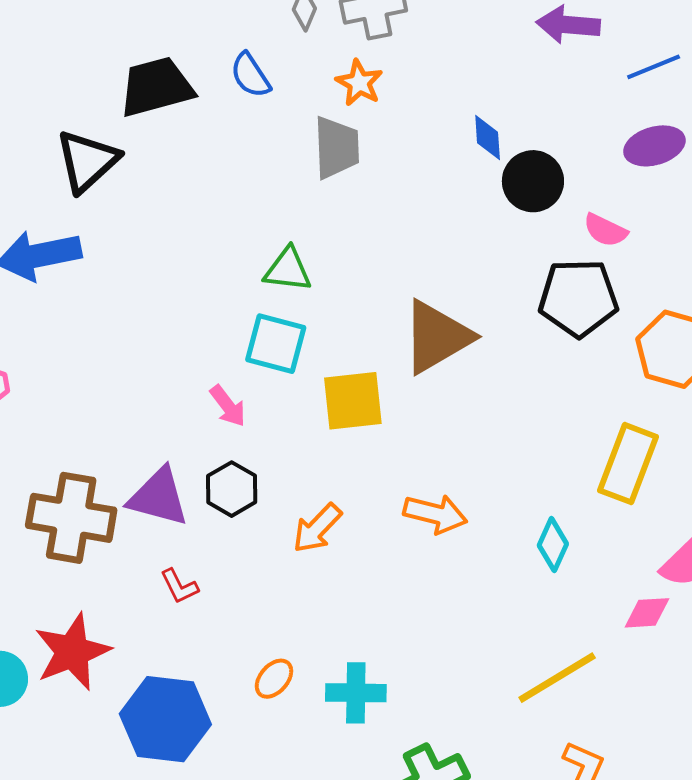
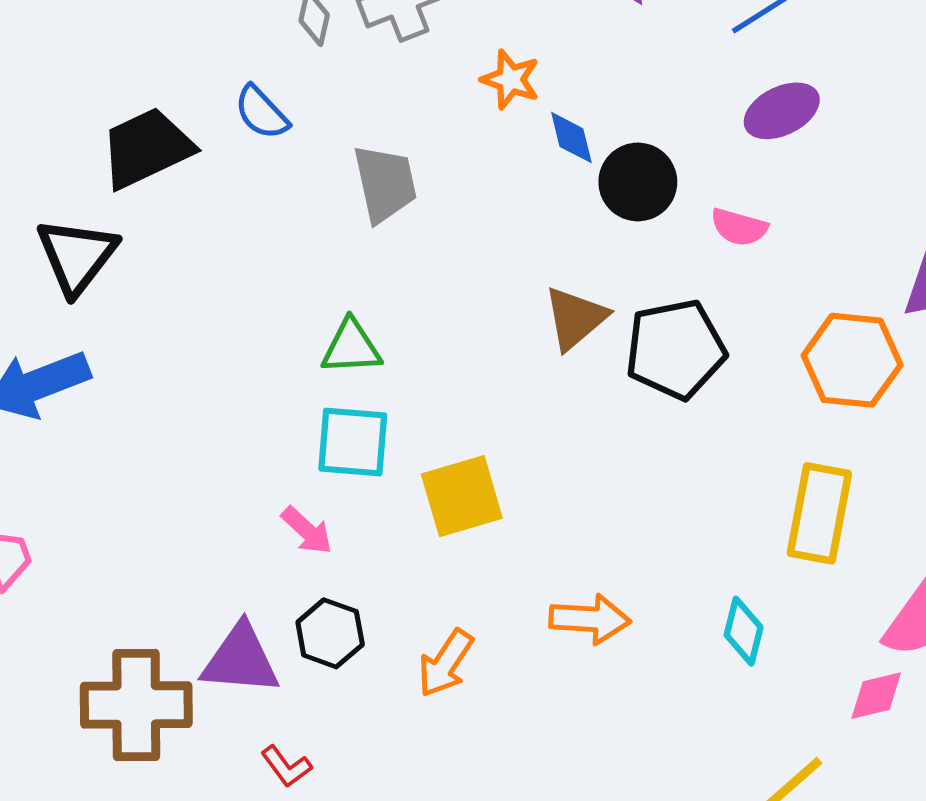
orange star: (359, 83) -> (511, 79), moved
black pentagon: (578, 298) -> (676, 349), moved
brown triangle: (437, 337) -> (575, 318), moved, size x0.7

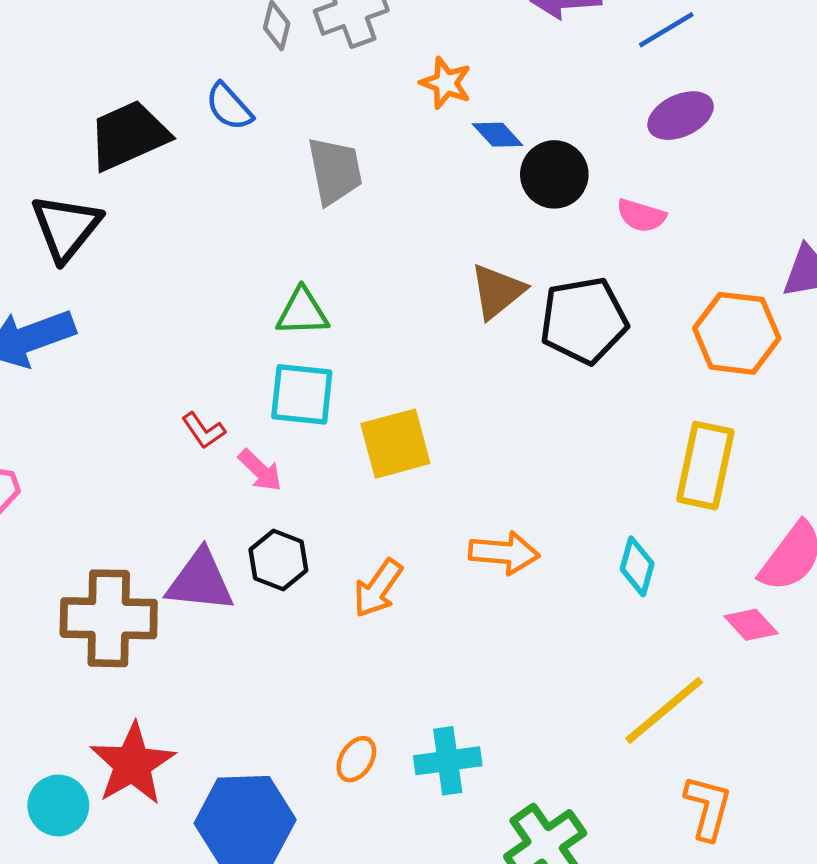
blue diamond: (571, 138) -> (498, 135), turned -30
pink diamond: (876, 696) -> (751, 625), turned 60
red L-shape: (286, 766) -> (203, 430), moved

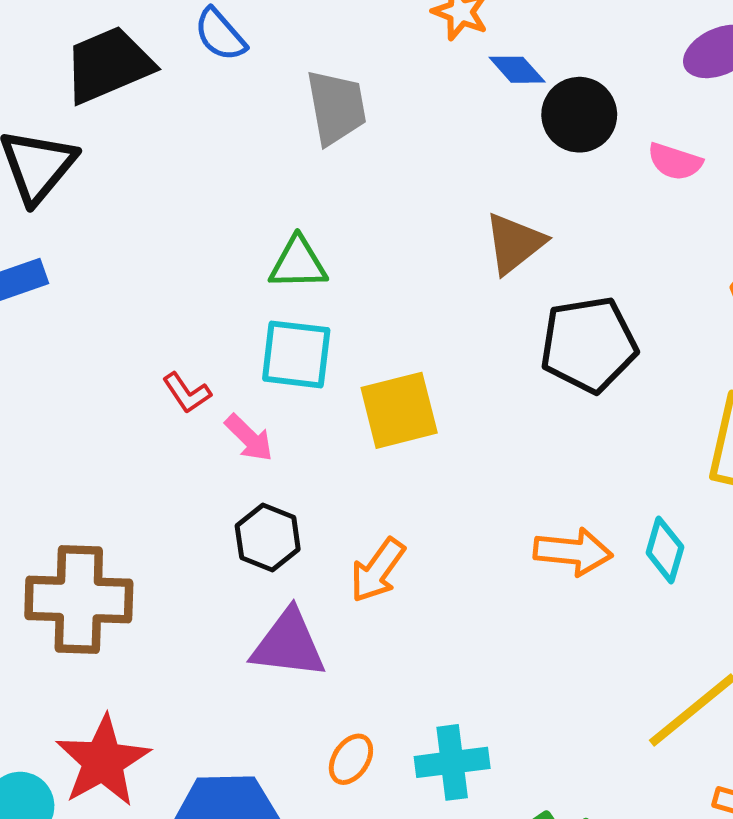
black pentagon: (584, 320) -> (589, 345), moved
orange arrow: (504, 553) -> (573, 552), moved
purple triangle: (200, 581) -> (289, 644), moved

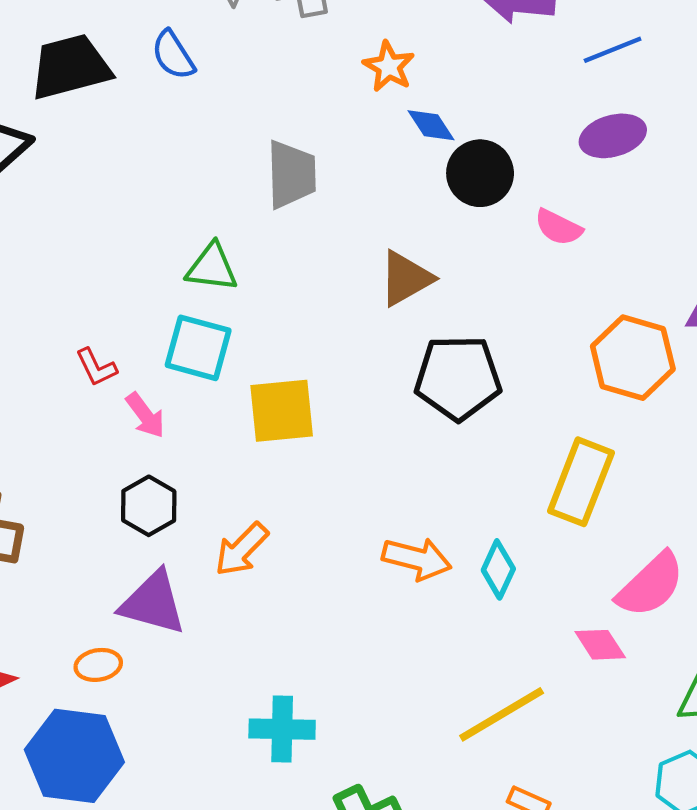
gray trapezoid: (336, 107) -> (291, 174), moved
orange ellipse: (351, 759) -> (98, 665), moved, turned 39

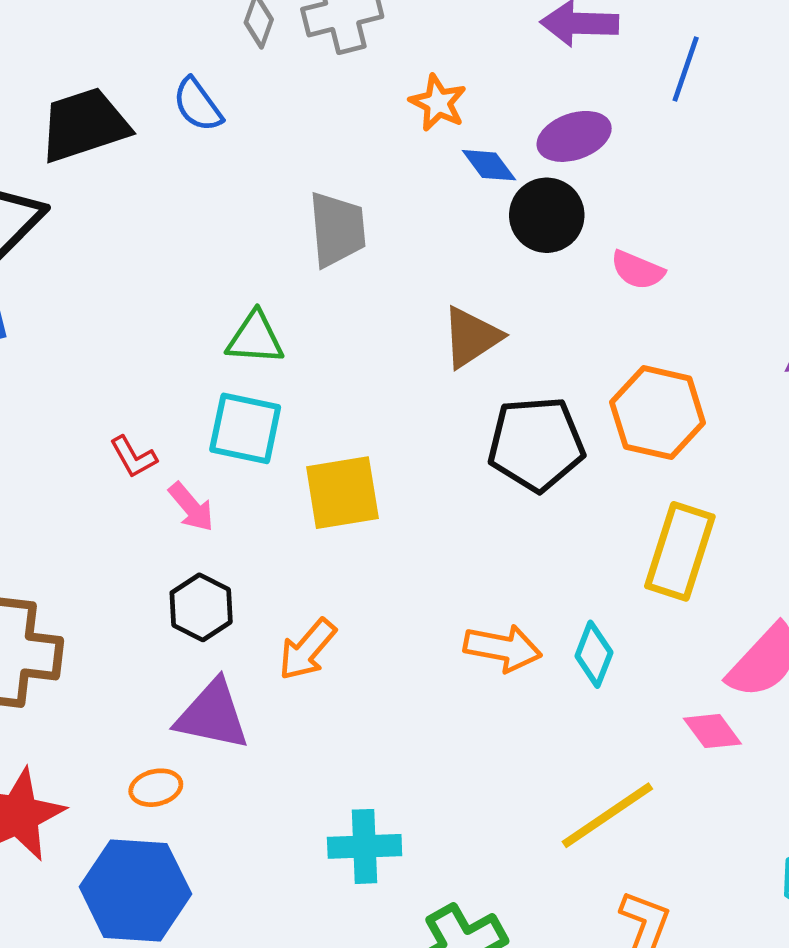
blue line: (613, 50) -> (686, 69), turned -46
purple ellipse: (613, 136) -> (574, 136), moved
orange hexagon: (633, 358) -> (658, 413), moved

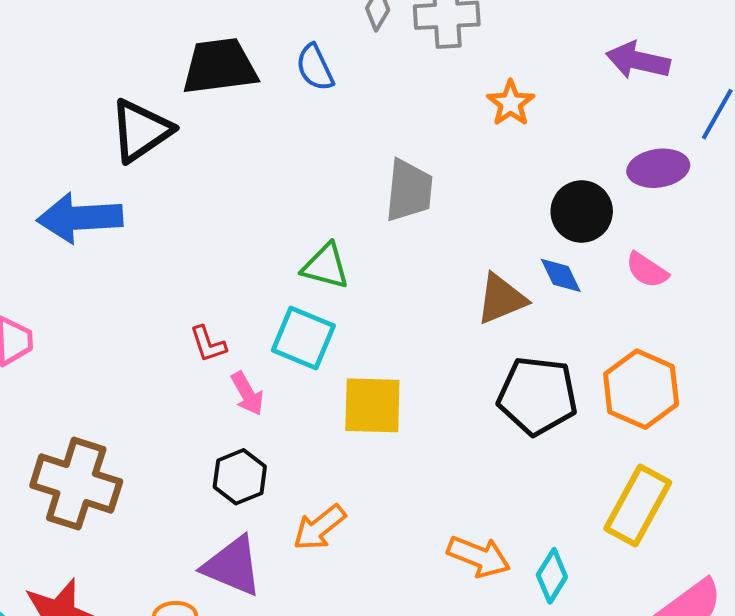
purple ellipse: (574, 136) -> (658, 168), moved
blue diamond: (489, 165) -> (561, 275), moved

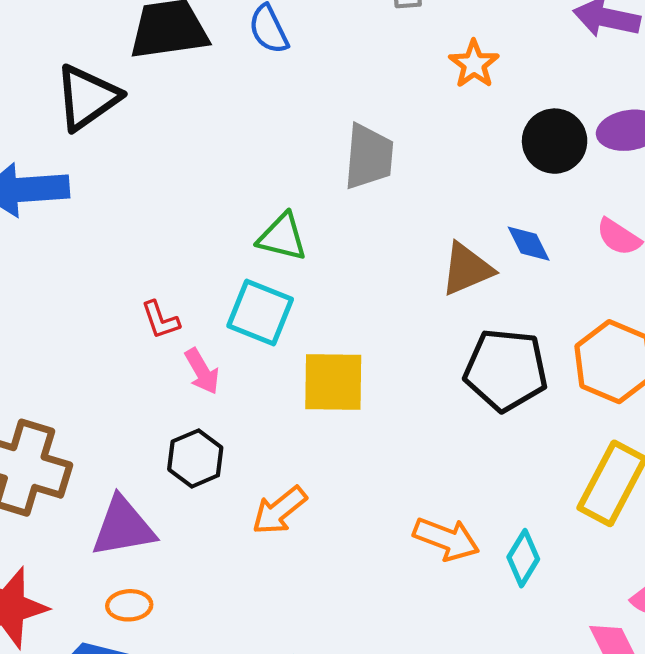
black circle: (582, 211) -> (555, 141), moved
purple triangle: (232, 566) -> (123, 527), moved, turned -32

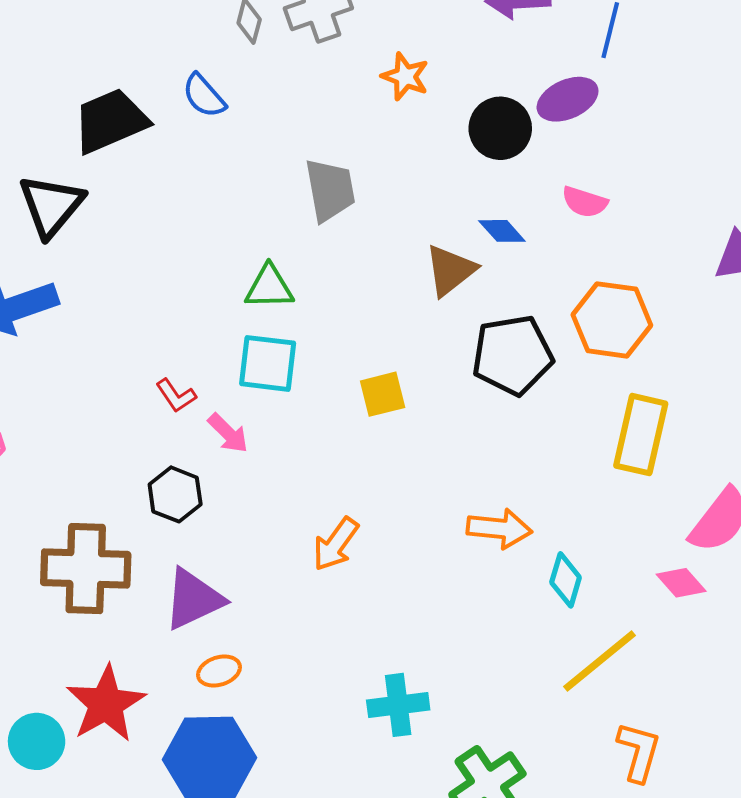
yellow square: (333, 382) -> (383, 394), moved, size x0.7
black hexagon: (195, 458) -> (175, 494), moved
cyan diamond: (523, 558) -> (566, 580), moved

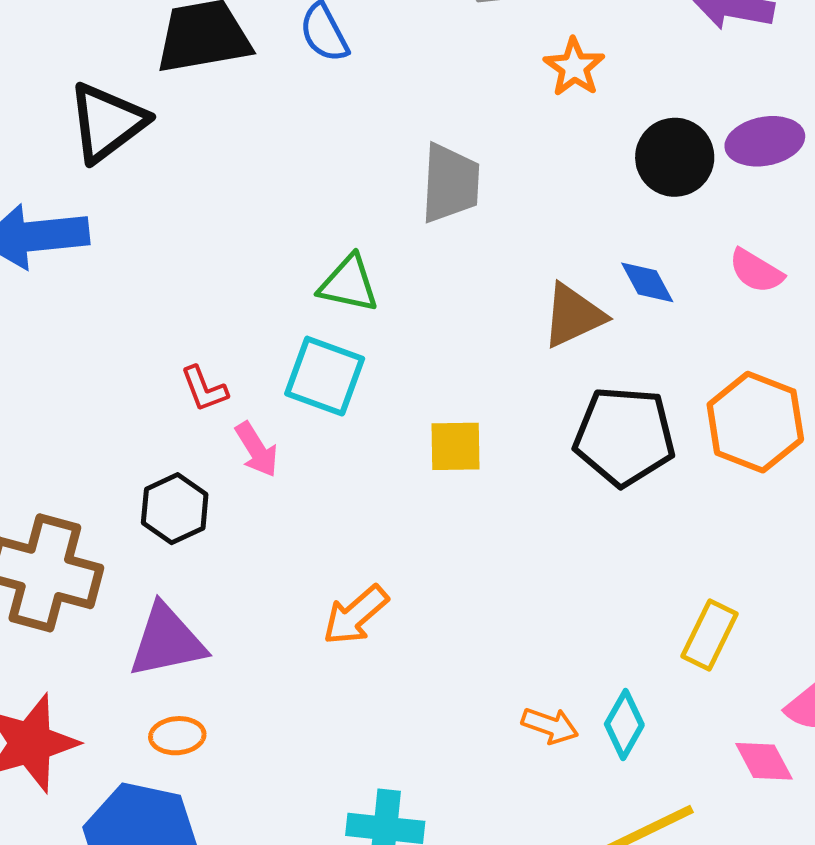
yellow rectangle: (641, 435) -> (709, 635), moved, size x0.7
orange arrow: (499, 529) -> (550, 726), moved, size x0.7

